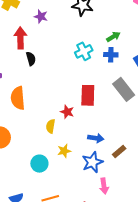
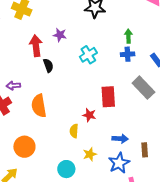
purple star: (41, 16) -> (60, 35), moved
green arrow: (113, 37) -> (128, 36), turned -56
cyan cross: (84, 51) -> (88, 55), moved
brown rectangle: (119, 152) -> (145, 150), turned -48

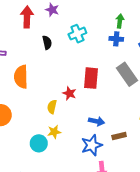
black semicircle: (48, 65) -> (47, 43), moved
brown rectangle: (145, 150) -> (119, 136), turned 72
yellow star: (90, 154) -> (54, 132), moved

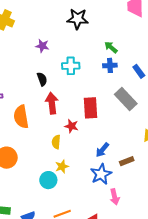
red arrow: (27, 17) -> (52, 103), moved
green arrow: (120, 21) -> (111, 47), turned -48
cyan cross: (77, 34) -> (71, 66), turned 30
blue arrow: (97, 121) -> (102, 150), turned 126

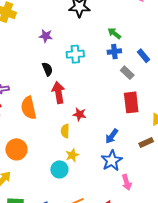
gray rectangle: (126, 99) -> (127, 73), moved, size x0.6
red rectangle: (91, 108) -> (131, 102), moved
brown rectangle: (127, 161) -> (146, 142), moved

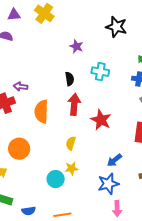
red star: (79, 114) -> (101, 120), moved, size x1.5

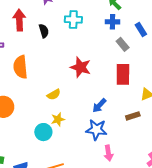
red arrow: (74, 104) -> (19, 20), moved
yellow semicircle: (71, 143) -> (54, 95), turned -128
blue star: (108, 184) -> (96, 130), turned 30

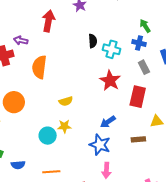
cyan cross: (73, 20) -> (112, 49), moved
black semicircle: (44, 31) -> (93, 41), moved
red star: (81, 67) -> (110, 81), moved

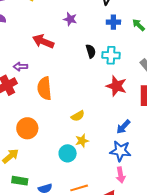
red arrow: (48, 21) -> (43, 41), turned -65
blue cross: (139, 43) -> (113, 22), moved
pink arrow: (106, 170) -> (121, 175), moved

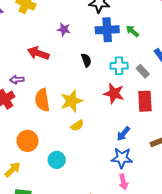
blue cross: (113, 22) -> (107, 30), size x1.6
cyan cross: (111, 55) -> (119, 66), moved
yellow star: (82, 141) -> (72, 101), moved, size x1.6
cyan circle: (68, 153) -> (57, 160), moved

